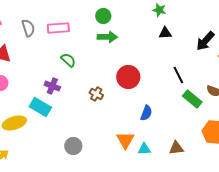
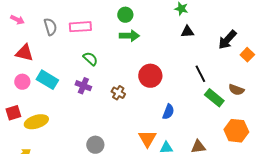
purple cross: (52, 86) -> (83, 86), moved
cyan rectangle: (40, 107) -> (47, 80), moved

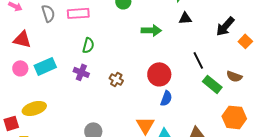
green arrow: (129, 36) -> (151, 30), moved
green semicircle: (90, 59) -> (88, 45), turned 63
red circle: (150, 76) -> (159, 74), moved
cyan rectangle: (47, 80) -> (45, 66), turned -55
red square: (13, 113) -> (11, 123), moved

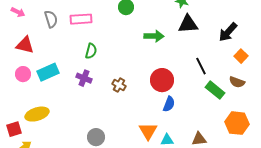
black triangle: (185, 18) -> (188, 24), size x1.5
orange square: (245, 41) -> (241, 56), moved

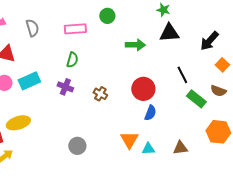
pink rectangle: (81, 19) -> (75, 29), moved

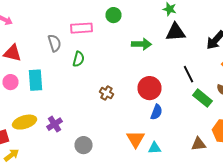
gray semicircle: (32, 28) -> (54, 43), moved
cyan rectangle: (29, 81) -> (36, 80), turned -70
purple cross: (65, 87) -> (54, 124), moved, turned 35
brown triangle: (180, 148) -> (198, 144), moved

